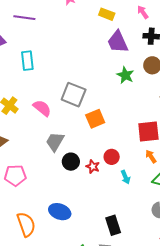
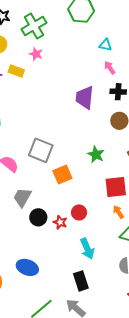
yellow rectangle: (107, 14) -> (16, 71), moved
purple trapezoid: (118, 42) -> (85, 98), turned 30
green star: (125, 75) -> (96, 154), moved
cyan arrow: (126, 177) -> (87, 249), moved, size x1.5

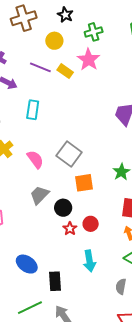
green cross: (34, 26) -> (94, 32), size x0.7
pink star: (36, 54) -> (89, 60), size x1.6
black circle: (38, 217) -> (63, 208), moved
black rectangle: (81, 281) -> (55, 281), moved

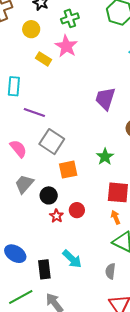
purple line: (40, 67) -> (34, 113), moved
cyan rectangle: (33, 110) -> (14, 86), moved
cyan arrow: (89, 261) -> (72, 259), moved, turned -35

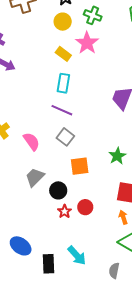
green cross: (70, 18) -> (93, 15), turned 36
yellow circle: (31, 29) -> (63, 22), moved
cyan rectangle: (14, 86) -> (63, 83), moved
purple line: (34, 113) -> (62, 110), moved
gray square: (52, 142) -> (65, 137), size x0.7

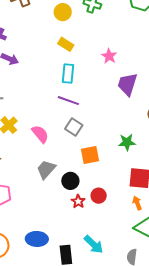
pink star: (87, 43) -> (109, 56), moved, size x0.7
green star: (117, 156) -> (127, 142), turned 30
blue ellipse: (21, 246) -> (37, 239), turned -30

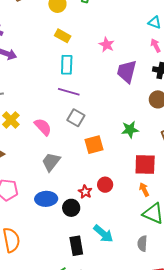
black circle: (70, 181) -> (71, 208), moved
blue ellipse: (37, 239) -> (46, 199), moved

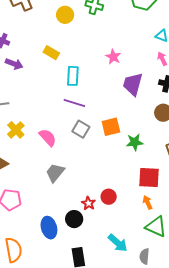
yellow rectangle: (63, 36) -> (51, 53), moved
orange square: (94, 145) -> (111, 127), moved
blue ellipse: (46, 199) -> (49, 228), moved, turned 75
cyan arrow: (103, 234) -> (118, 243), moved

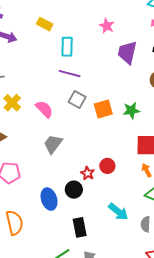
orange square: (111, 127) -> (103, 109), moved

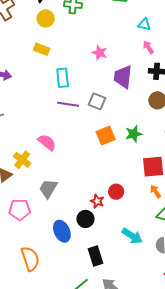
yellow rectangle: (45, 24) -> (42, 49), moved
gray square: (77, 99) -> (97, 101), moved
yellow cross: (12, 103) -> (22, 160), moved
gray trapezoid: (53, 144) -> (48, 189), moved

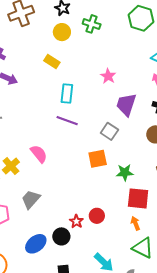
gray square: (97, 101) -> (109, 131), moved
green star: (134, 134) -> (125, 173), moved
blue ellipse: (62, 231) -> (36, 244), turned 65

